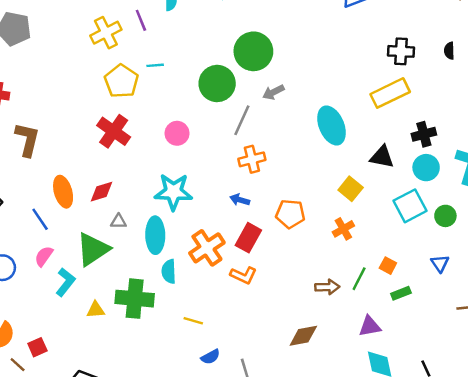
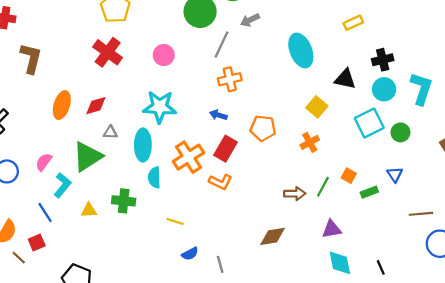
yellow rectangle: (390, 93) -> (353, 23), size x0.6
orange ellipse: (63, 192) -> (62, 105), turned 32
blue line: (40, 219) -> (45, 212), moved
green rectangle: (401, 293) -> (369, 192), moved
green cross: (135, 299) -> (124, 201), size x0.7

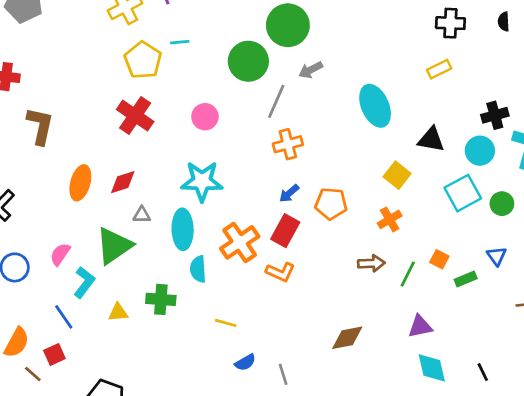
black cross: (383, 60) -> (495, 115), moved
blue arrow: (218, 115) -> (289, 193), moved, turned -56
brown arrow: (295, 194) -> (371, 263), moved

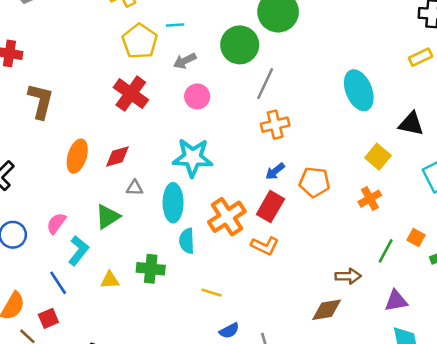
gray arrow: (311, 70) -> (185, 61), moved
green triangle: (114, 246) -> (108, 217), size x0.7
brown arrow: (371, 263) -> (348, 276), moved

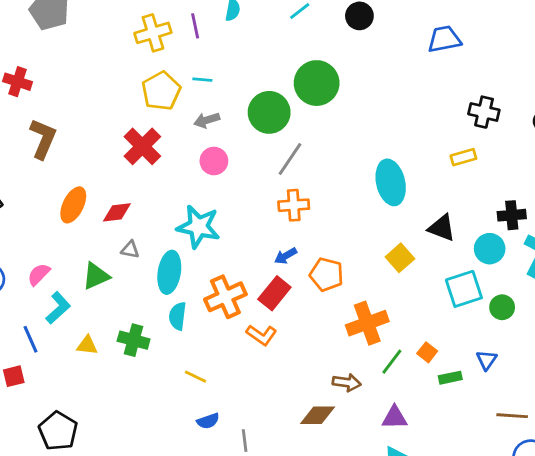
orange cross: (370, 199) -> (367, 323), moved, size x1.6

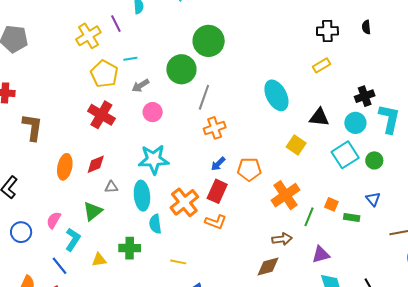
green rectangle: (450, 378) -> (352, 218), turned 35

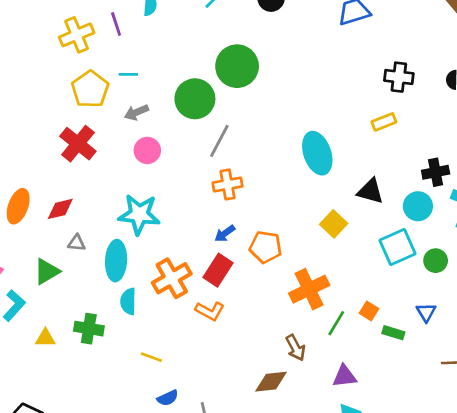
brown arrow: (282, 239) -> (296, 348), turned 60

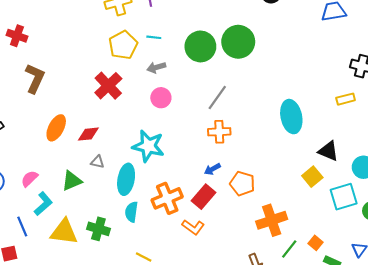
green circle: (195, 99) -> (200, 46), moved
yellow square: (334, 224) -> (312, 177), moved
yellow triangle: (45, 338) -> (64, 232), size x1.8

